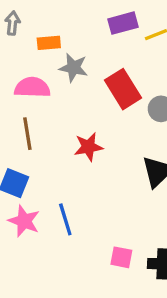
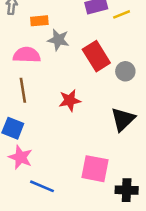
blue line: (65, 219) -> (42, 186), moved, turned -50
pink square: (121, 257) -> (95, 169), moved, size x1.6

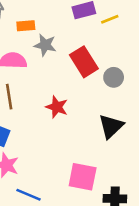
red star: (70, 100) -> (57, 107), turned 30

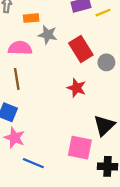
red star: (57, 107) -> (77, 88), moved
black triangle: (111, 126) -> (104, 125), moved

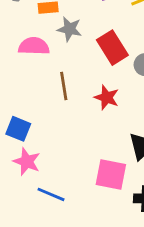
brown line: (17, 79) -> (64, 86), moved

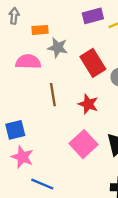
blue square: (18, 129) -> (15, 130), turned -36
pink square: (111, 174) -> (83, 144), moved, turned 36

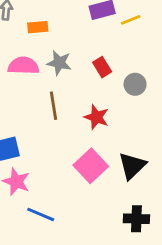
gray star: (58, 48) -> (59, 63), moved
red rectangle: (93, 63) -> (102, 67), size x0.6

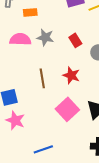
brown line: (53, 106) -> (42, 78), moved
blue line: (41, 214) -> (43, 149), moved, turned -42

